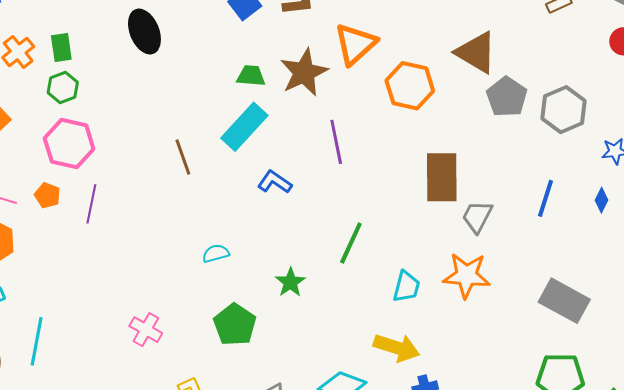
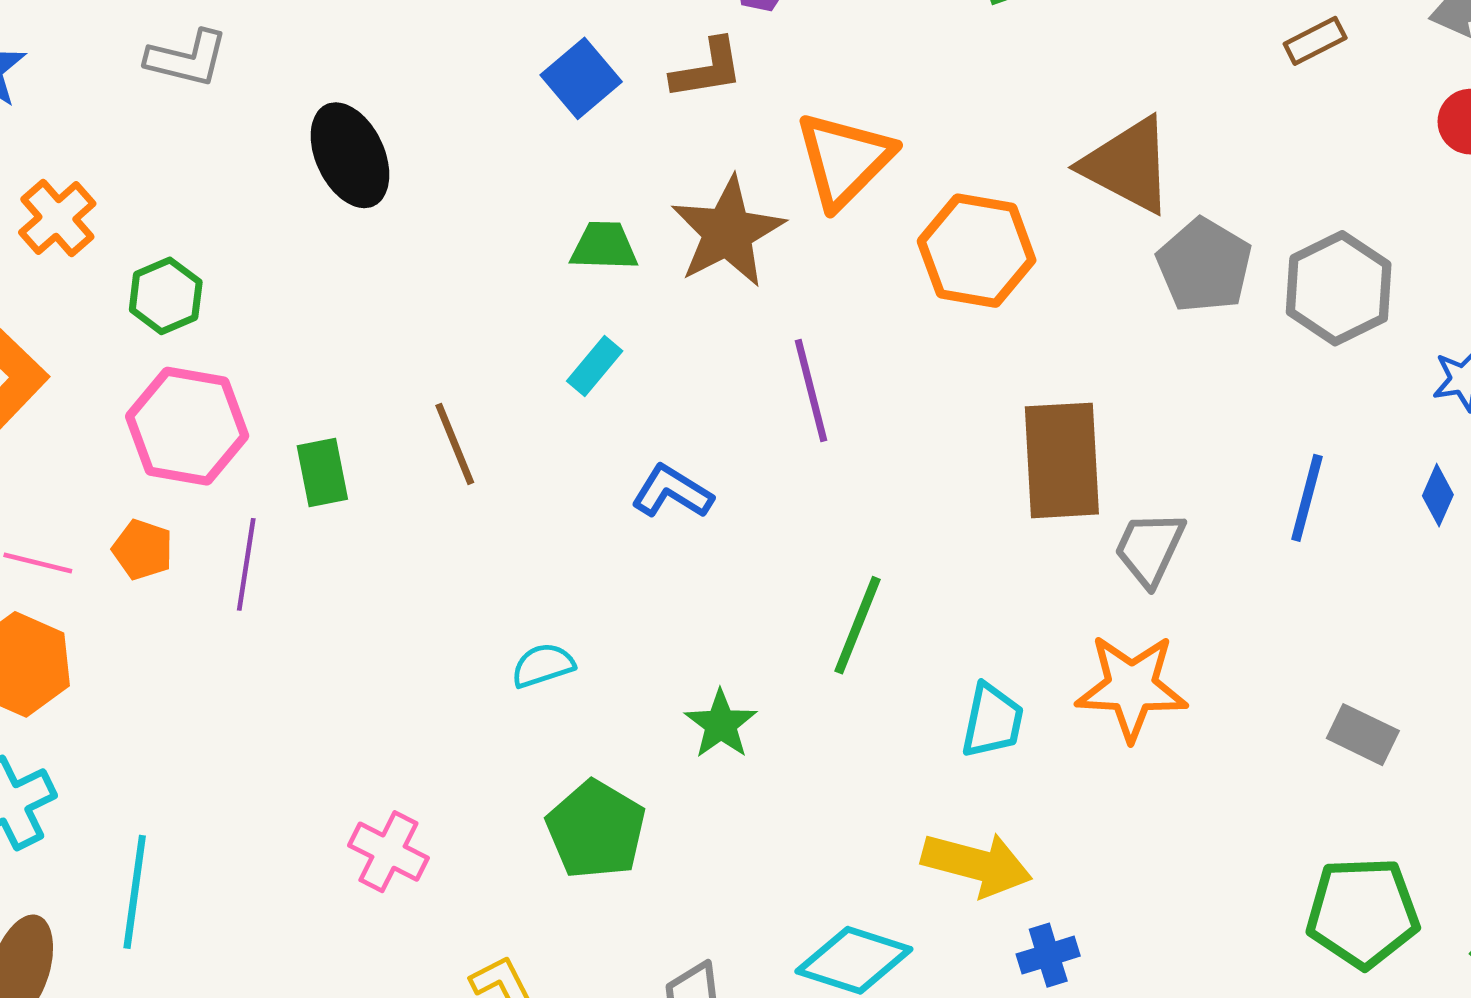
green rectangle: (61, 47) -> (322, 472), moved
cyan rectangle: (244, 127) -> (595, 366), size x0.5
gray rectangle: (564, 301) -> (1363, 735), size x0.6

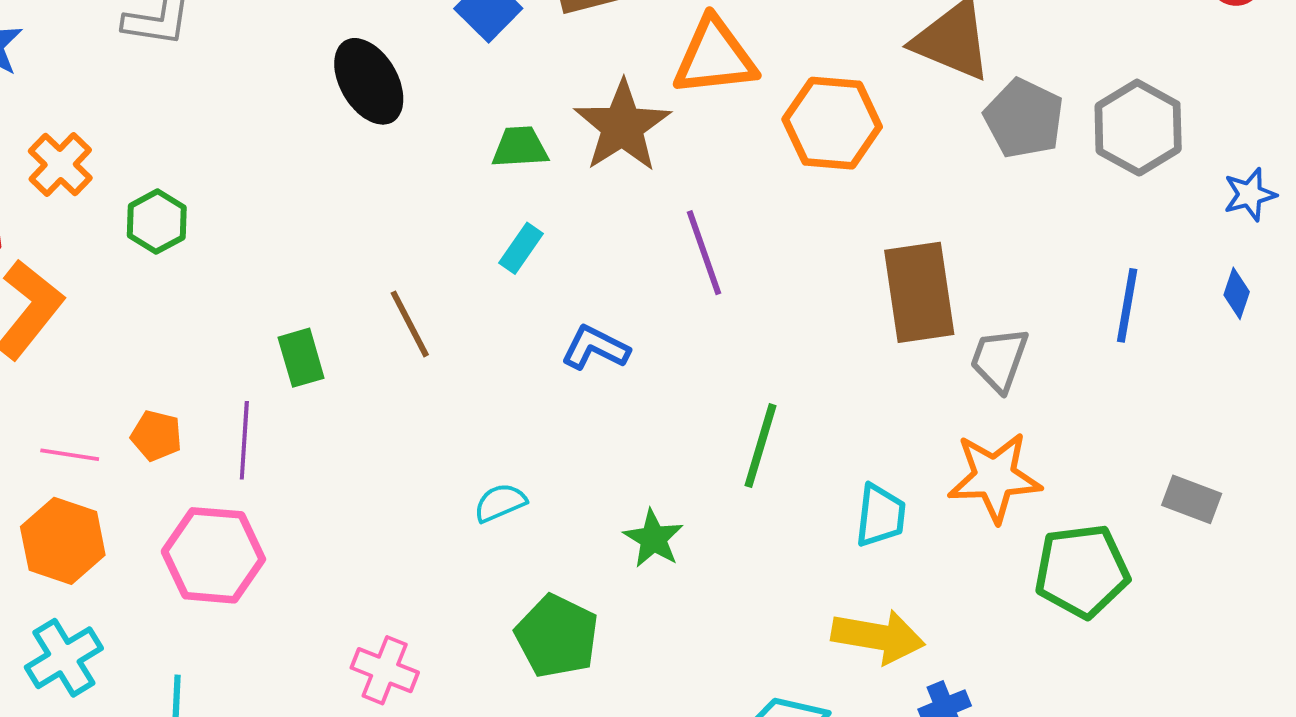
black ellipse: (350, 155) -> (369, 81), moved
orange triangle: (844, 160) -> (715, 57), turned 44
pink hexagon: (187, 426) -> (213, 555), moved
green pentagon: (1363, 913) -> (1082, 571), moved

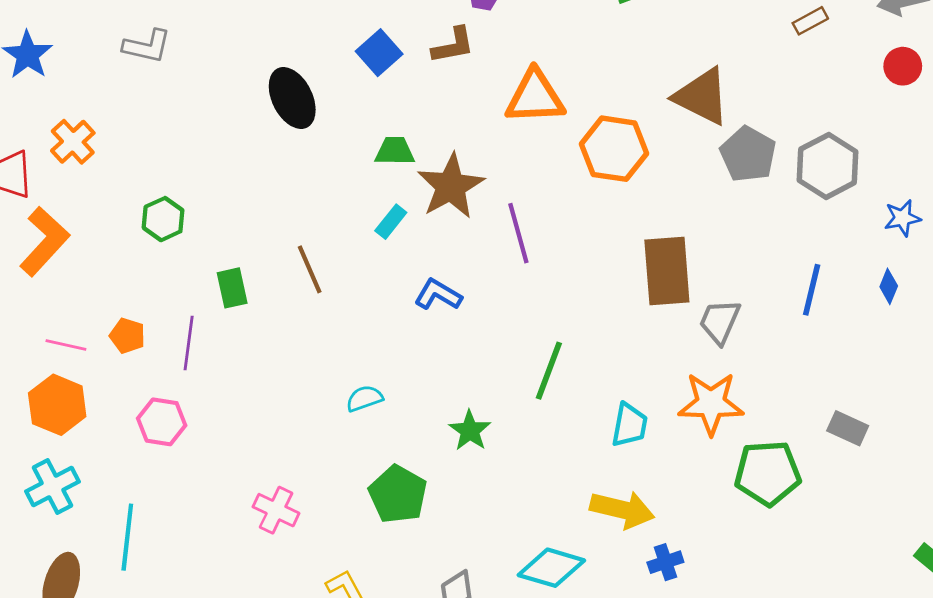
brown star: (622, 126) -> (451, 186), moved
green hexagon: (157, 222) -> (163, 219), moved
pink hexagon: (213, 555) -> (162, 422), size x0.7

